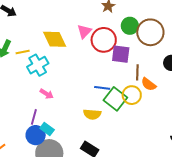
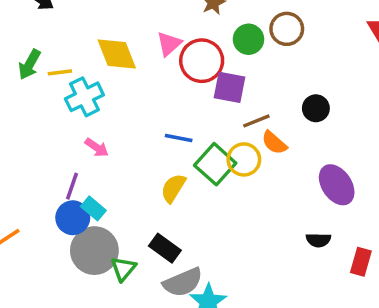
brown circle: (150, 32) -> (287, 29), moved, size x0.7
brown line: (137, 72) -> (256, 121), turned 63
blue line: (102, 88) -> (179, 138), moved
yellow semicircle: (92, 114) -> (173, 188), turned 114

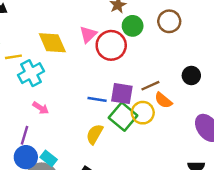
green circle: (248, 39) -> (133, 26), moved
purple square: (229, 87) -> (122, 94), moved
cyan rectangle: (93, 208) -> (49, 158), moved

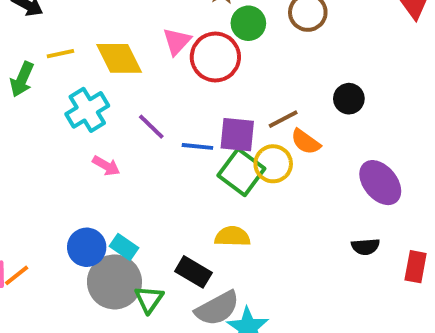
yellow line: (13, 57) -> (60, 54), moved
yellow semicircle: (95, 134) -> (232, 236), moved, turned 65
purple line: (24, 135) -> (151, 127), moved, turned -60

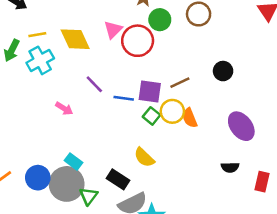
cyan cross: (87, 110) -> (40, 60), moved
orange semicircle: (306, 142) -> (190, 118), moved, turned 30
green square: (241, 172) -> (152, 116), size x0.6
yellow semicircle: (232, 236) -> (144, 157), turned -140
blue circle: (87, 247) -> (38, 178), moved

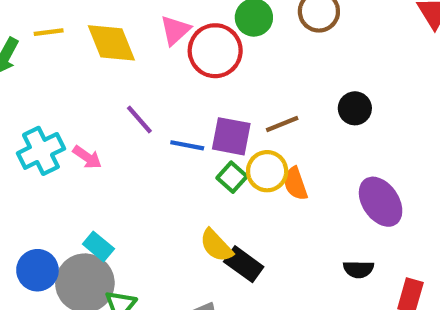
cyan cross: (40, 60) -> (41, 151), moved
black rectangle: (118, 179) -> (244, 264), moved

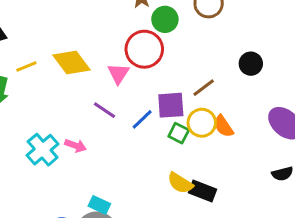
pink triangle: (175, 30) -> (118, 74), moved
blue line: (187, 145) -> (142, 119), turned -40

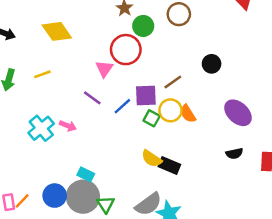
yellow diamond: (71, 63) -> (57, 31), moved
yellow line: (26, 66) -> (42, 74), moved

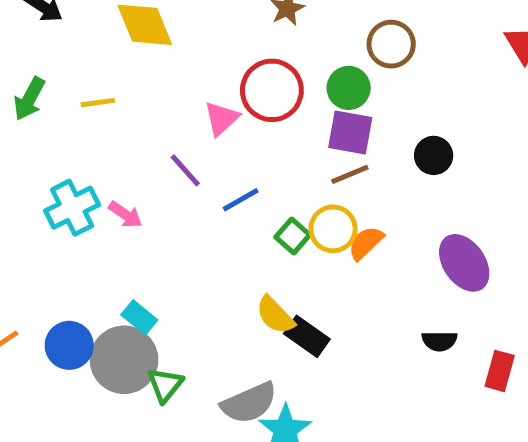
green circle: (143, 26) -> (349, 88), moved
purple square: (146, 95) -> (350, 132), moved
orange semicircle: (188, 114) -> (366, 243), turned 66

